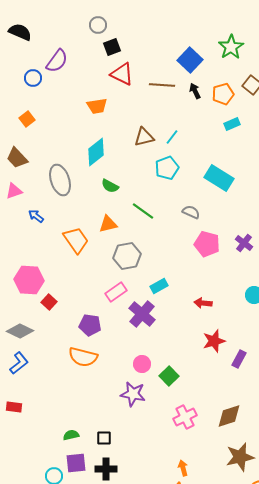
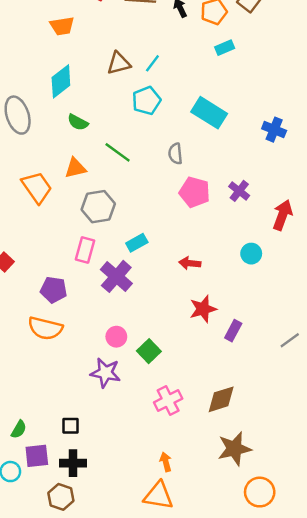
gray semicircle: (191, 212) -> (175, 154), turned -120
pink rectangle: (116, 292) -> (85, 250), turned -40
green semicircle: (71, 435) -> (19, 429), moved, turned 133

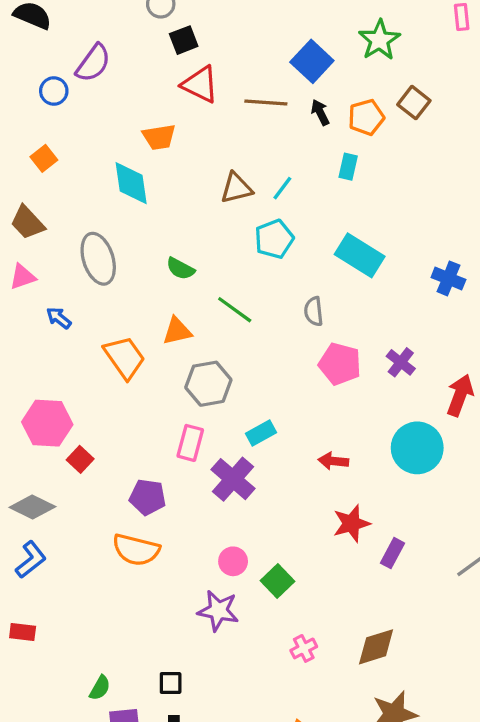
cyan rectangle: (225, 48) -> (348, 167), moved, turned -54
cyan diamond: (61, 81) -> (131, 183), moved, turned -60
cyan circle: (251, 254) -> (417, 448), size x1.8
pink cross: (168, 401) -> (304, 648), size x0.7

